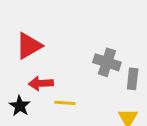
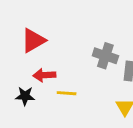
black star: (20, 106) -> (25, 96), turned -30

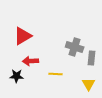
yellow line: (67, 93) -> (56, 74), moved

